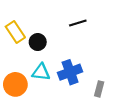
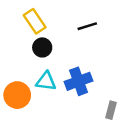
yellow rectangle: (15, 32) -> (35, 21), moved
gray rectangle: (99, 89) -> (111, 110), moved

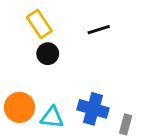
cyan triangle: (46, 81) -> (52, 117), moved
blue cross: (79, 81) -> (93, 109), moved, turned 36

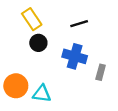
blue cross: (93, 109) -> (75, 56), moved
gray rectangle: (126, 124) -> (101, 72), moved

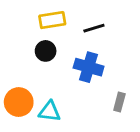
yellow rectangle: (32, 19) -> (52, 20), moved, turned -65
gray rectangle: (101, 72) -> (119, 102), moved

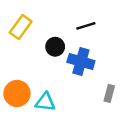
yellow rectangle: (52, 20) -> (21, 27), moved, turned -45
black circle: (46, 51) -> (55, 47), moved

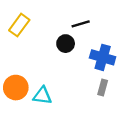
black circle: (55, 47) -> (66, 44), moved
blue cross: (81, 61) -> (103, 57), moved

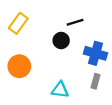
orange circle: (16, 88) -> (19, 66), moved
cyan triangle: (42, 96) -> (60, 90), moved

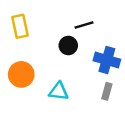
yellow rectangle: (18, 23) -> (20, 26), turned -48
cyan triangle: (60, 90) -> (59, 91), moved

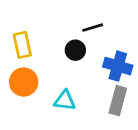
yellow rectangle: (20, 26) -> (22, 45), moved
gray rectangle: (107, 91) -> (118, 101), size x1.5

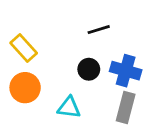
yellow rectangle: (22, 45) -> (24, 48), turned -30
black circle: (75, 50) -> (89, 69), moved

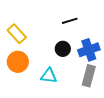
blue cross: (126, 71) -> (89, 50), turned -35

